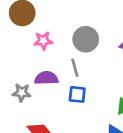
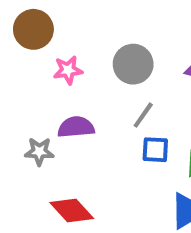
gray line: (75, 68) -> (143, 115), moved, turned 54
blue square: (77, 94) -> (155, 150), moved

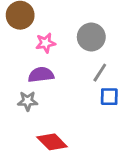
purple semicircle: (76, 127) -> (41, 75), moved

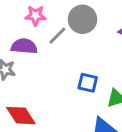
gray line: (100, 73) -> (57, 36), moved

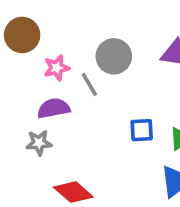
gray line: (57, 36) -> (89, 84), turned -60

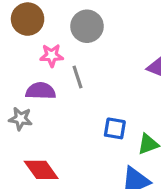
gray circle: (114, 56) -> (87, 26), moved

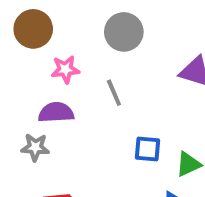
gray circle: (87, 26) -> (124, 32), moved
gray line: (77, 77) -> (114, 93), moved

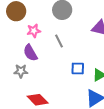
purple semicircle: (56, 112) -> (30, 53), turned -114

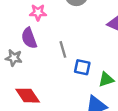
gray line: (59, 41) -> (63, 49), moved

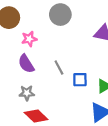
gray star: (14, 58) -> (27, 93), moved

